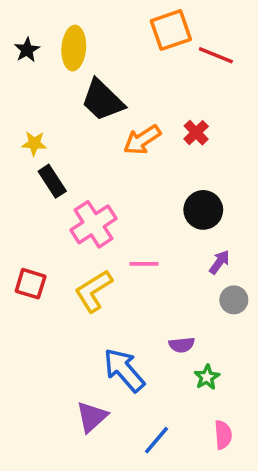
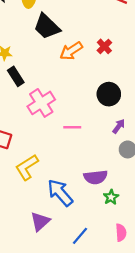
yellow L-shape: (94, 291) -> (27, 167), moved
purple semicircle: (182, 345) -> (96, 177), size x1.5

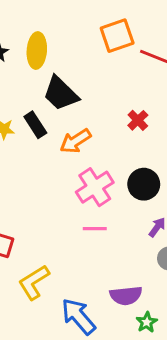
orange arrow: (71, 51) -> (75, 141), moved
black rectangle: (16, 76) -> (35, 125), moved
pink cross: (41, 103) -> (95, 187), moved

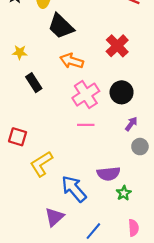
red cross: (138, 120) -> (117, 46), size x1.5
black rectangle: (35, 125) -> (34, 83), moved
orange arrow: (75, 141) -> (72, 61), turned 50

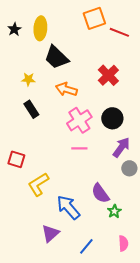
yellow star: (20, 52) -> (28, 79), moved
purple arrow: (131, 124) -> (121, 147), size x1.5
purple semicircle: (109, 174) -> (100, 193), turned 60

